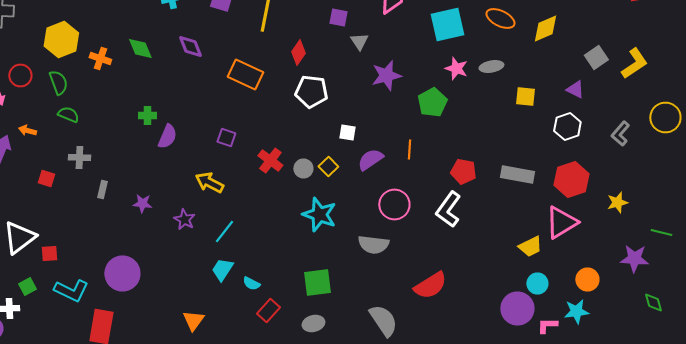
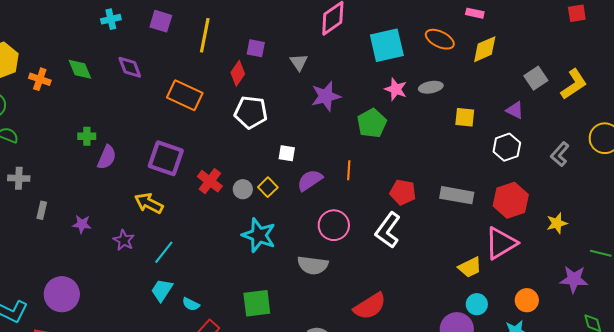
purple square: (338, 18) -> (256, 48), moved
purple square: (226, 138) -> (166, 158), size x1.8

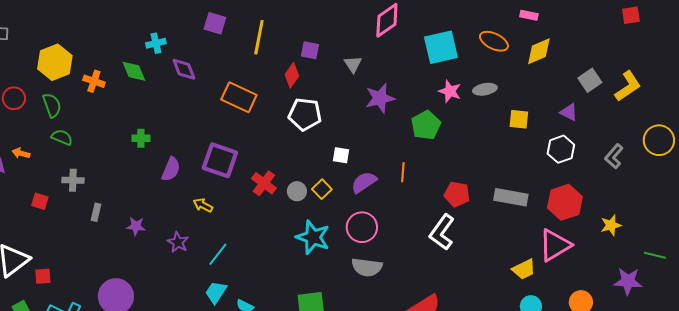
cyan cross: (111, 19) -> (156, 43), moved
purple semicircle: (107, 157) -> (171, 169), moved
yellow arrow: (149, 203) -> (203, 205), size x0.7
pink circle: (334, 225) -> (362, 227), moved

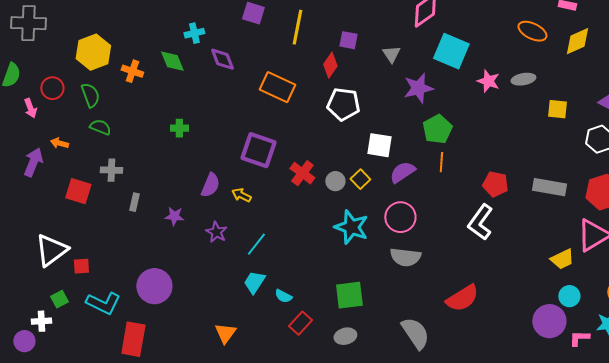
cyan square: (441, 47) -> (451, 51), moved, turned 36
green pentagon: (426, 125) -> (437, 129), moved
white square: (341, 155) -> (379, 145), size x1.5
purple semicircle: (171, 169) -> (210, 185), moved
red square: (40, 201) -> (78, 191), size x1.5

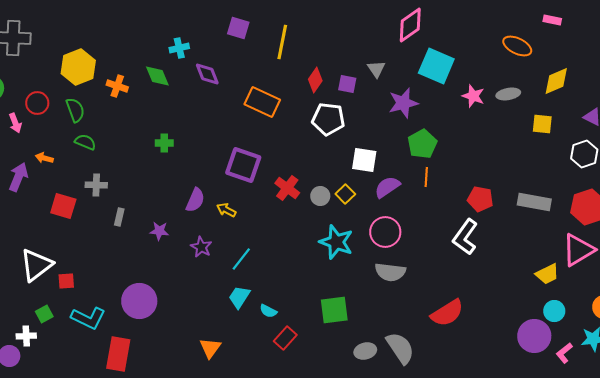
purple square: (348, 40) -> (347, 84), moved
yellow diamond: (577, 41) -> (556, 81), moved
gray ellipse: (345, 336) -> (365, 351), moved
pink L-shape: (579, 338) -> (564, 353), turned -40

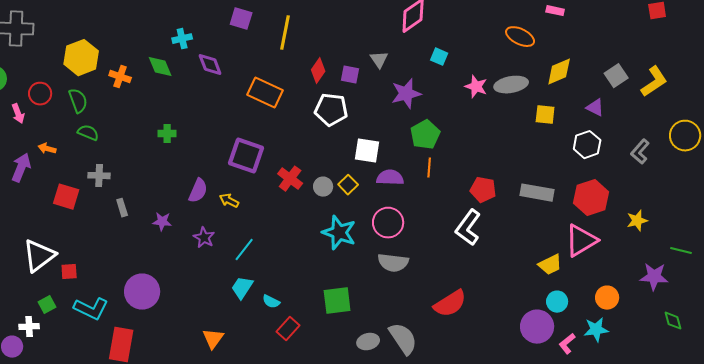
cyan square: (436, 66) -> (439, 57), size x0.5
gray ellipse: (508, 94) -> (511, 85), size x1.4
purple semicircle: (387, 187) -> (390, 178), turned 36
gray rectangle: (119, 217) -> (122, 208), turned -30

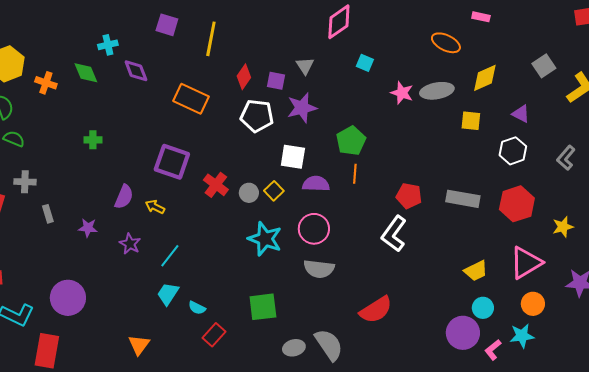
gray square: (616, 76) -> (544, 66), moved
purple star: (406, 94) -> (302, 108), moved
pink triangle: (581, 241) -> (526, 263), moved

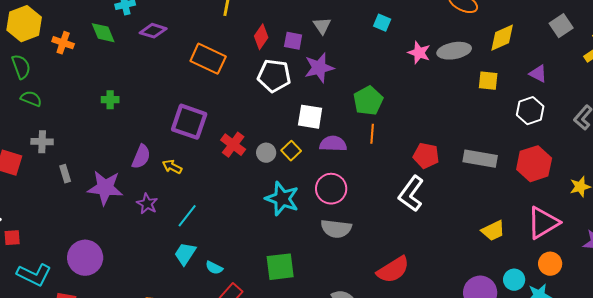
purple diamond: (136, 71) -> (153, 31), turned -52
purple star: (88, 228) -> (105, 188), size x1.8
cyan circle: (483, 308) -> (514, 280), moved

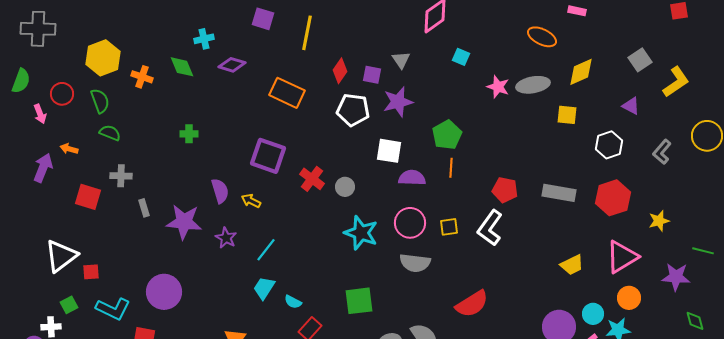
purple triangle: (538, 74) -> (631, 106), moved
yellow square: (291, 151) -> (449, 227), moved, turned 36
purple semicircle: (141, 157) -> (220, 191), turned -40

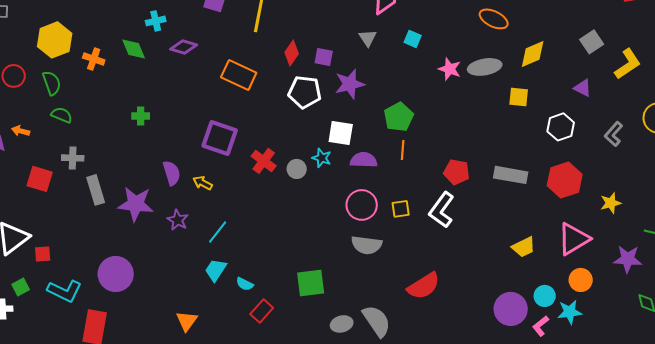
gray triangle: (401, 60) -> (368, 38), moved
gray rectangle: (144, 208) -> (96, 190), size x1.6
cyan star: (361, 233) -> (322, 158), moved, size x0.6

